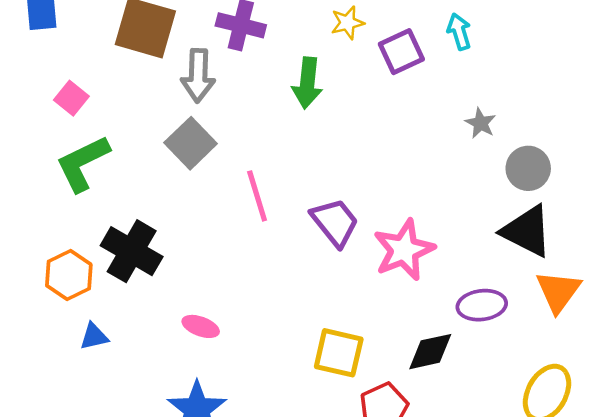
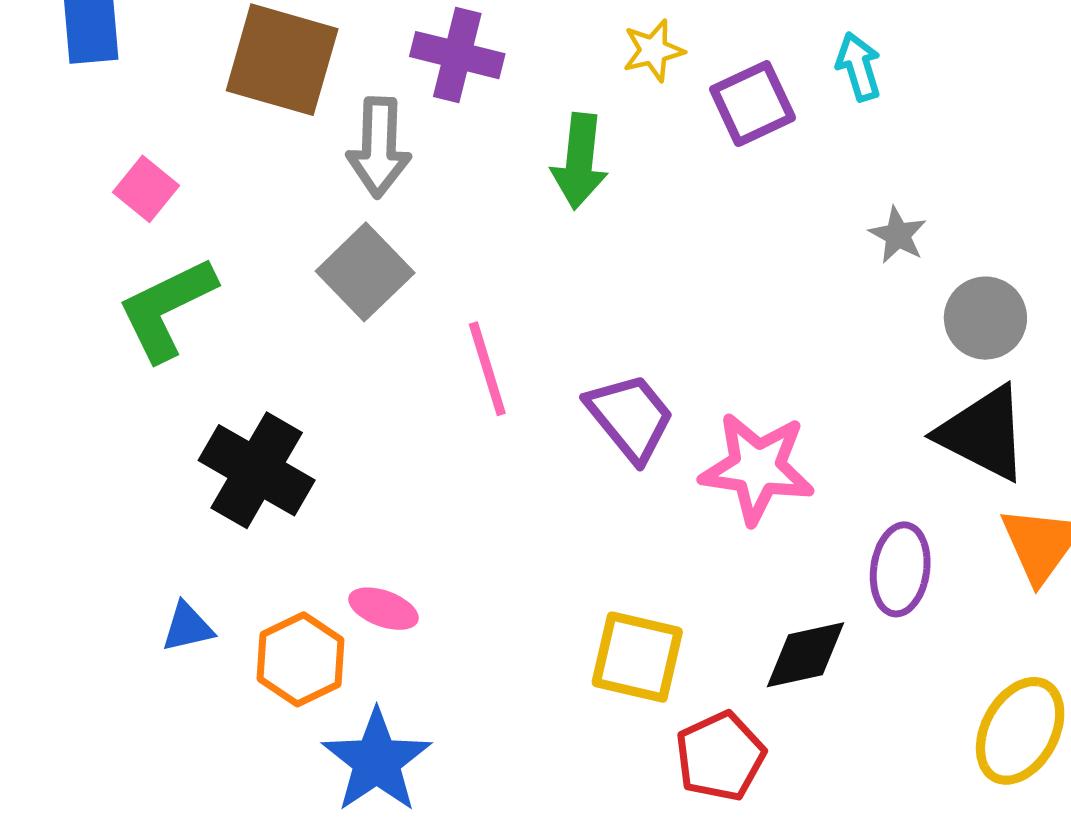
pink star: (404, 250) -> (757, 468), turned 30
orange hexagon: (69, 275) -> (300, 659), moved
purple ellipse: (482, 305) -> (900, 569), turned -75

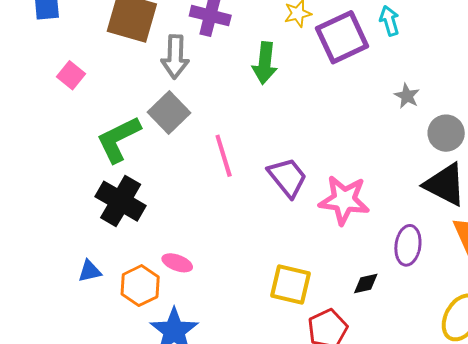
purple square: (753, 104) -> (342, 37), size x1.4
green L-shape: (167, 309) -> (118, 139), moved
black diamond: (806, 655) -> (366, 283), size x0.7

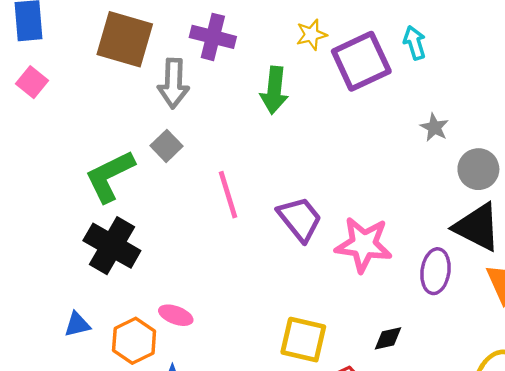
pink square: (71, 75) -> (32, 82), moved
gray square: (169, 112) -> (166, 146), size x0.7
purple ellipse: (408, 245) -> (435, 271), moved

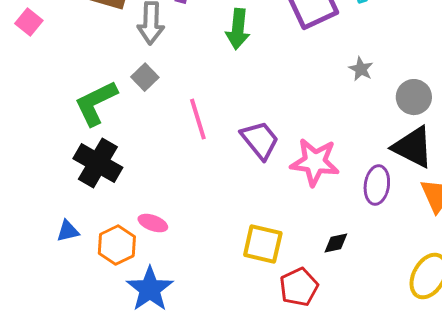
gray star: (434, 127) -> (361, 69), moved

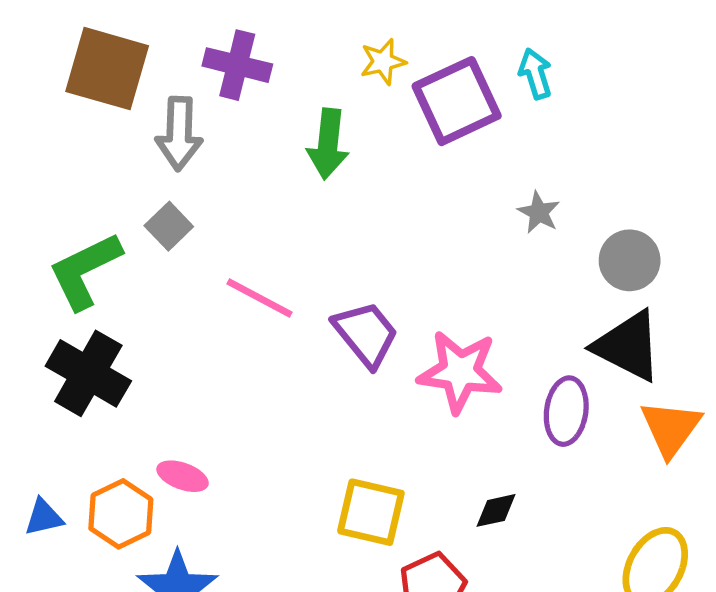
pink line: (198, 119) -> (260, 298), turned -45
blue triangle: (68, 231) -> (44, 517), moved

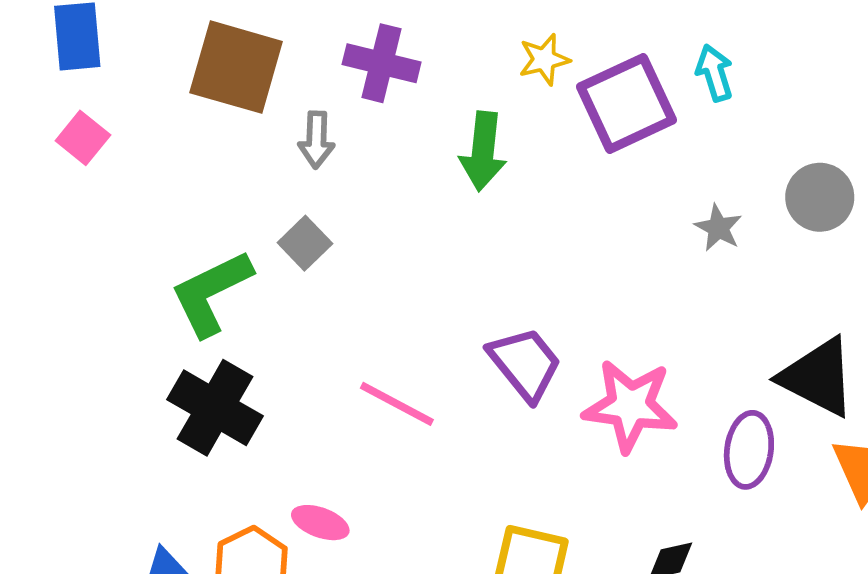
gray arrow: (179, 134) -> (316, 140), size x0.7
gray circle: (630, 260) -> (820, 197), moved
pink line: (260, 298) -> (397, 404), moved

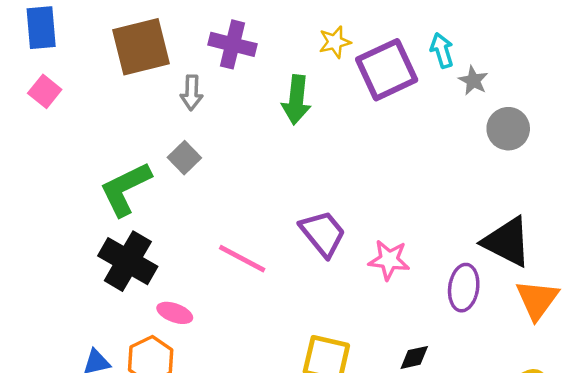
brown square: (236, 67) -> (141, 47), turned -30
gray star: (718, 228) -> (473, 81), moved
pink star: (630, 406) -> (389, 260), size x0.7
pink ellipse: (320, 523) -> (175, 313), moved

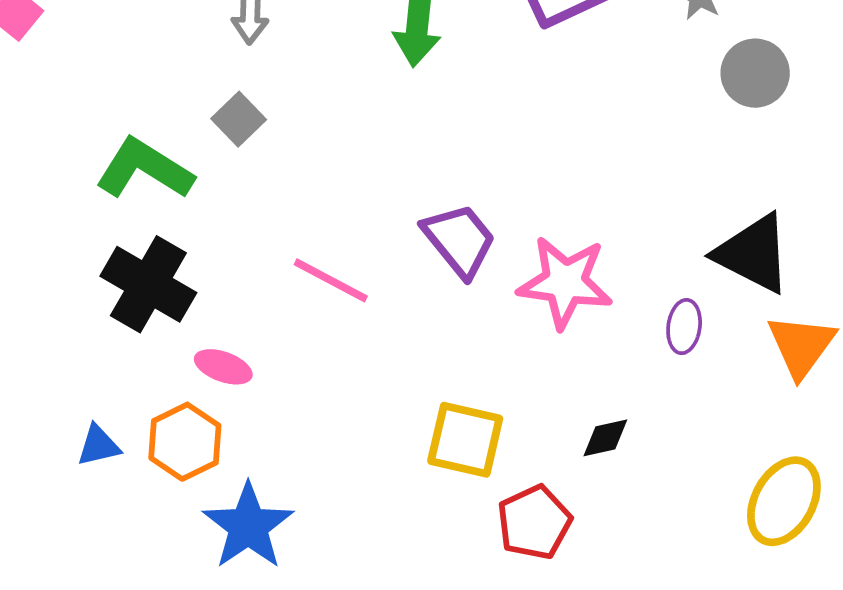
green L-shape: (125, 189) -> (145, 169), turned 58
pink star: (389, 260) -> (565, 282), size x1.4
purple ellipse: (464, 288) -> (684, 327), size x0.7

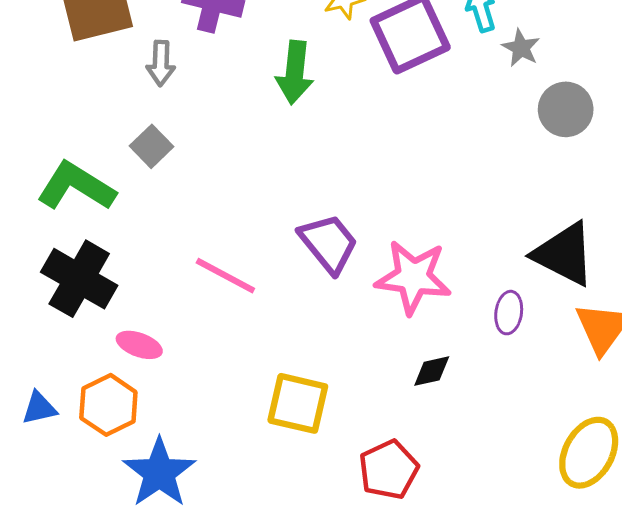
black diamond: (605, 438) -> (432, 371), moved
yellow square: (465, 440) -> (298, 403), moved

